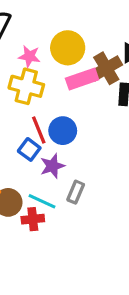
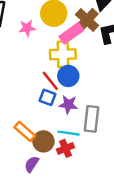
yellow cross: (26, 86) -> (63, 54), moved
purple star: (52, 166) -> (68, 105), turned -30
gray rectangle: (76, 192) -> (91, 119), size x1.5

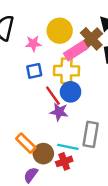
blue square: (48, 97) -> (34, 71), moved, turned -35
purple star: (68, 105) -> (59, 112), moved

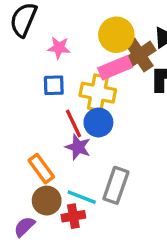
yellow circle: (60, 31) -> (116, 35), moved
orange rectangle: (26, 143) -> (41, 169), moved

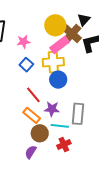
blue square: (54, 85) -> (26, 65), turned -32
red line: (74, 124) -> (33, 95), moved
purple star: (78, 147) -> (52, 109), moved
red cross: (73, 216) -> (64, 145), moved

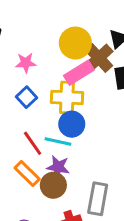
gray rectangle: (78, 114) -> (98, 199), moved
cyan line: (60, 126) -> (58, 142), moved
brown circle: (40, 133) -> (53, 185), moved

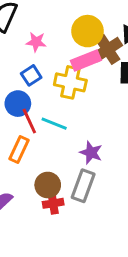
blue circle: (72, 124) -> (18, 104), moved
purple star: (58, 167) -> (91, 153), moved
orange rectangle: (27, 173) -> (19, 149), turned 60
brown circle: (53, 185) -> (48, 185), moved

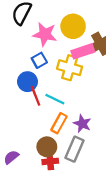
yellow circle: (88, 31) -> (73, 26), moved
pink star: (36, 42) -> (45, 34), size x1.5
orange rectangle: (19, 149) -> (59, 123), moved

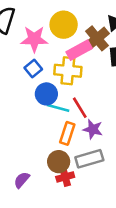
blue circle: (27, 82) -> (46, 94), moved
red line: (36, 96) -> (80, 108), moved
gray rectangle: (74, 149) -> (89, 159), turned 60

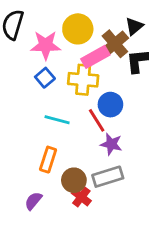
blue circle: (46, 94) -> (110, 105), moved
cyan line: (58, 108) -> (57, 120), moved
orange rectangle: (67, 133) -> (48, 160), moved
red cross: (65, 177) -> (81, 197), turned -36

